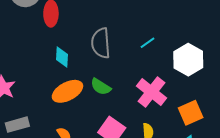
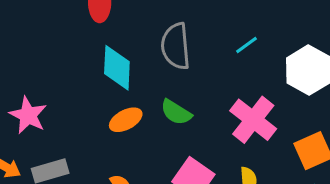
cyan diamond: (62, 57) -> (117, 68), size x1.4
orange ellipse: (67, 91) -> (126, 120), size x0.7

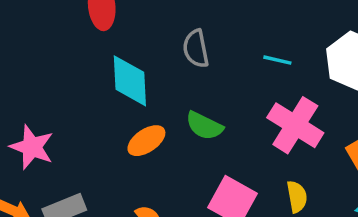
cyan line: (247, 45) -> (277, 60), moved, turned 55
gray semicircle: (176, 46) -> (196, 49), size x0.7

